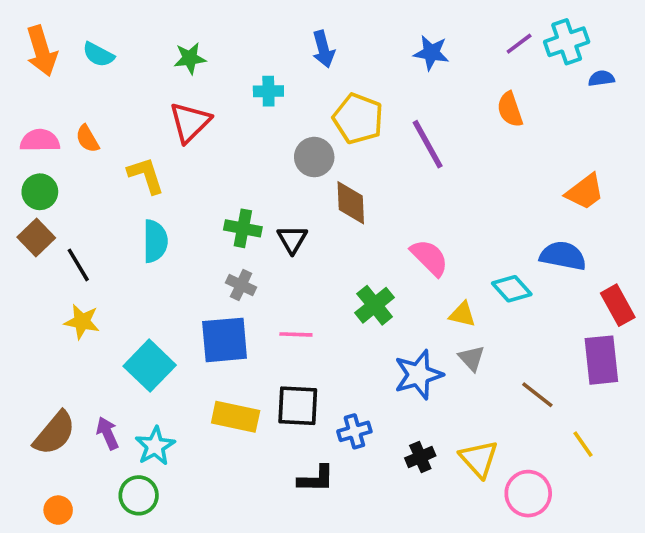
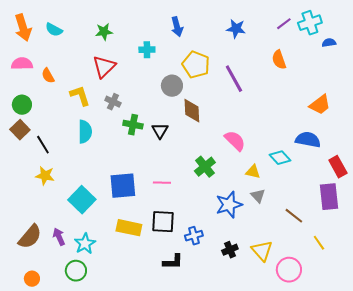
pink semicircle: (40, 141) -> (22, 64), moved
gray cross: (241, 285) -> (113, 102), moved

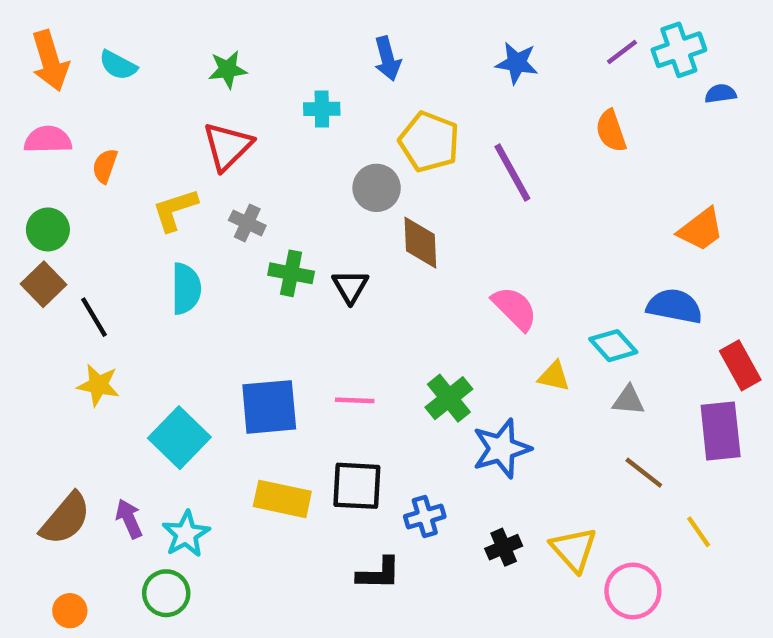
orange semicircle: (48, 76) -> (105, 166), turned 49
yellow L-shape: (80, 96) -> (175, 210), turned -90
green cross: (205, 167) -> (449, 398), moved
gray triangle: (258, 196) -> (629, 400), moved, turned -42

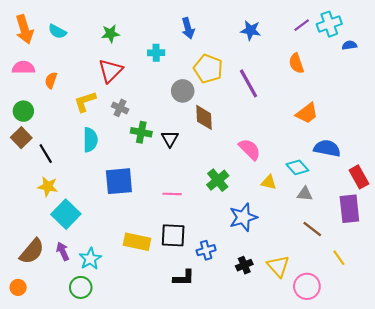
orange trapezoid: (701, 229) -> (307, 113), moved
green cross: (449, 398) -> (218, 180), moved
blue square: (269, 407) -> (119, 181), moved
cyan square: (179, 438) -> (66, 214), moved
orange circle: (70, 611) -> (18, 287), moved

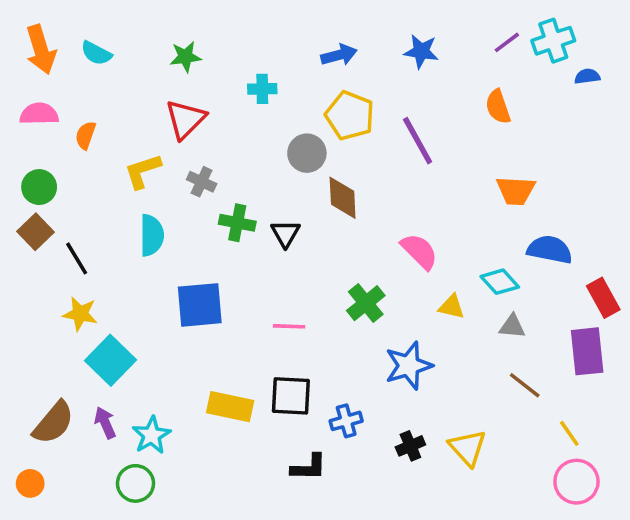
blue arrow: (188, 28) -> (339, 55), moved, turned -90
orange trapezoid: (307, 113) -> (516, 191), turned 40
pink circle: (307, 286) -> (576, 482), moved

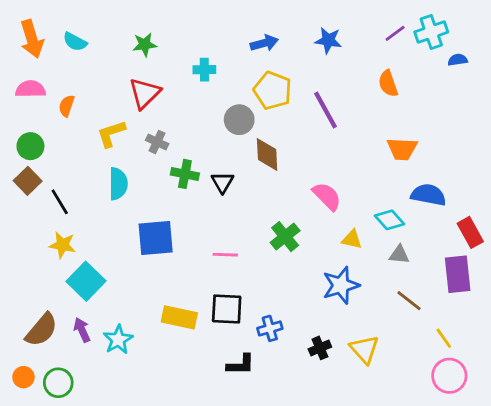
blue star: (409, 366) -> (341, 285), moved
green circle: (136, 483) -> (58, 383), moved

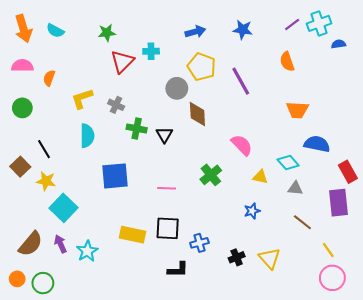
red triangle: (145, 93) -> (122, 62), moved
brown square: (28, 181) -> (20, 167), moved
blue star: (341, 285) -> (252, 211), size x0.6

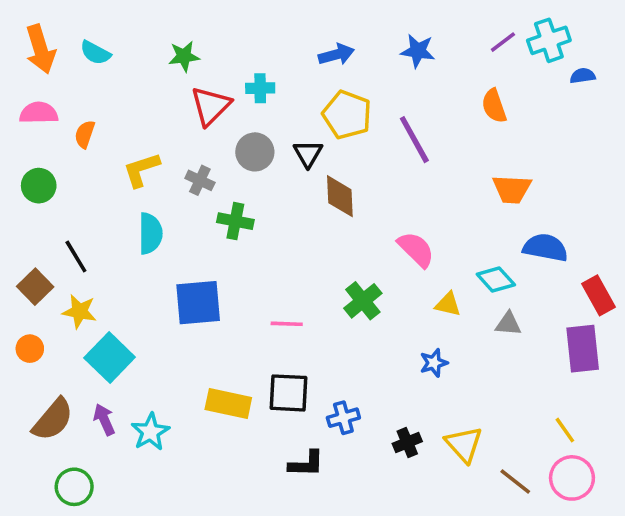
gray circle: (177, 88) -> (255, 152), moved
black triangle: (164, 135) -> (308, 154), moved
brown line: (302, 222) -> (515, 481), moved
orange circle: (17, 279) -> (30, 349), moved

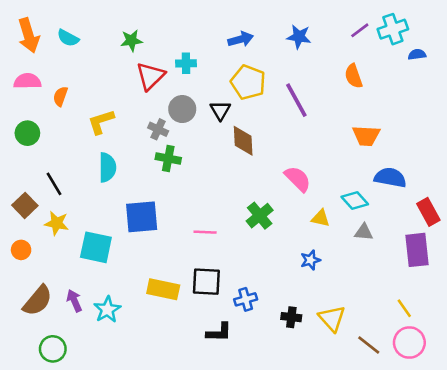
gray cross: (200, 180) -> (158, 129), moved
cyan square: (110, 357) -> (96, 247), moved, turned -32
black cross: (407, 443) -> (291, 317), turned 30

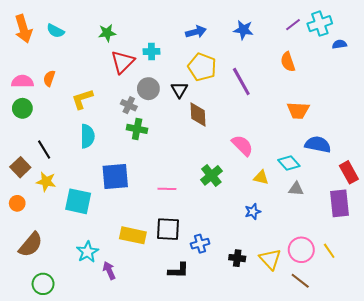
pink semicircle: (27, 81) -> (22, 81), moved
purple arrow: (74, 301) -> (109, 270), moved
pink circle: (409, 343) -> (301, 250), moved

